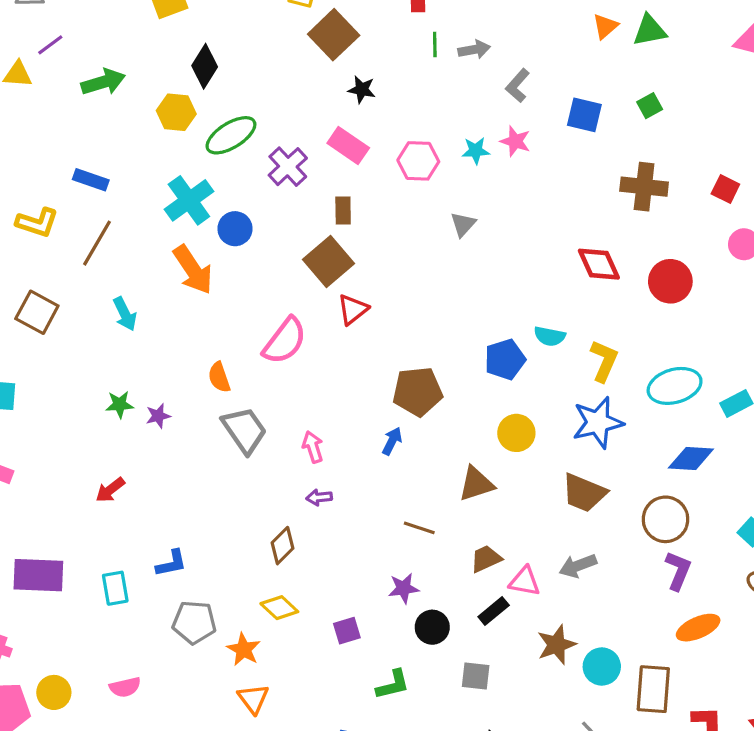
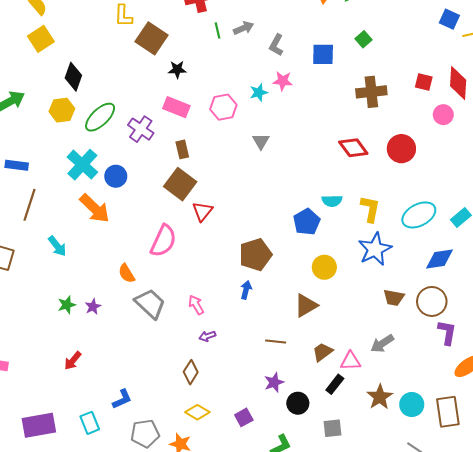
brown trapezoid: (584, 493) -> (394, 298), moved, size x0.7

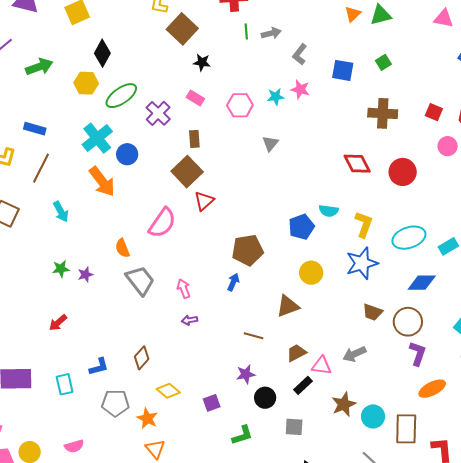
pink rectangle: (176, 107) -> (195, 98), size x0.7
brown diamond: (191, 372) -> (142, 358), moved

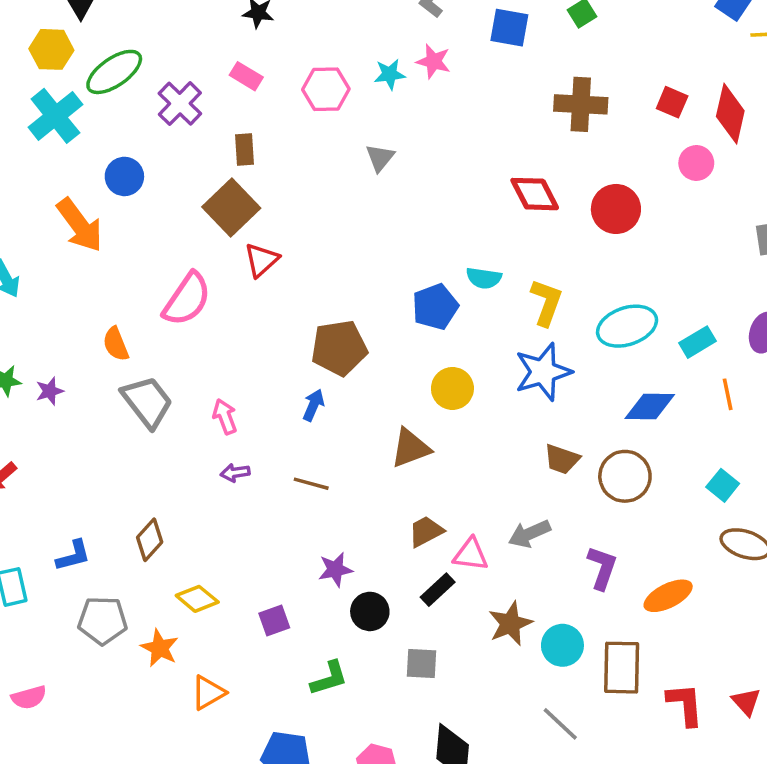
cyan cross: (97, 138) -> (55, 116), moved
brown line: (253, 336) -> (311, 484), moved
purple L-shape: (418, 354) -> (602, 568), moved
orange triangle: (155, 449) -> (208, 693), moved, turned 40

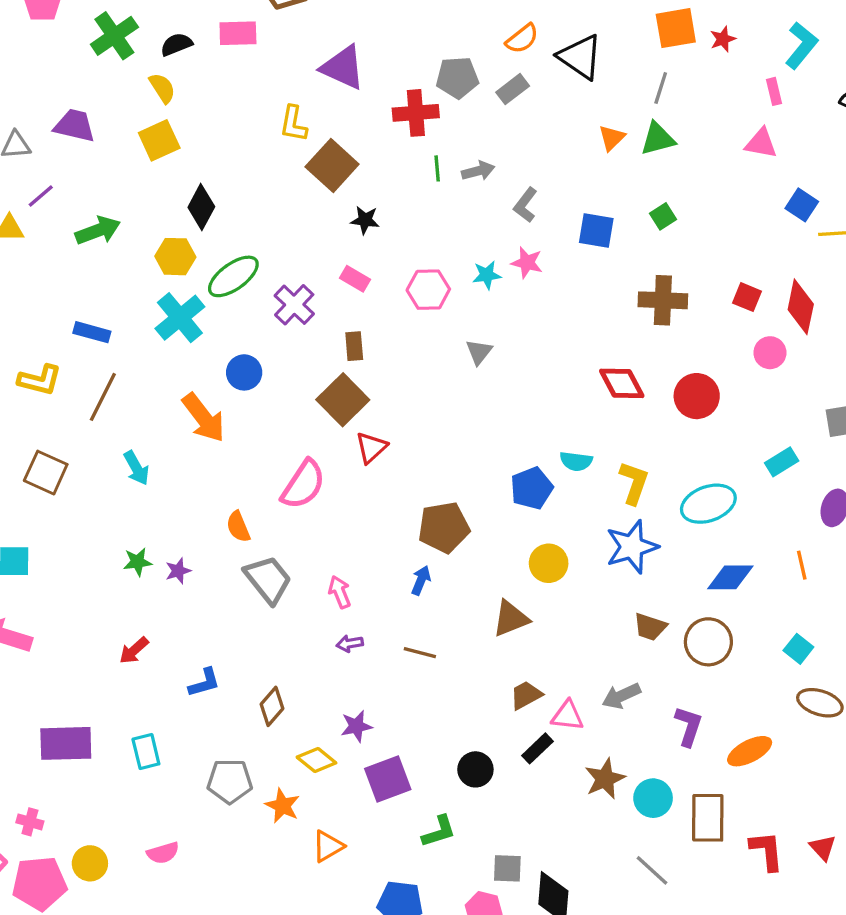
cyan rectangle: (697, 342) -> (782, 462), moved
blue L-shape: (73, 556) -> (204, 683), moved
purple star: (335, 570) -> (356, 726), moved
purple square: (274, 621) -> (388, 779), size x1.6
gray square: (422, 664) -> (507, 868), moved

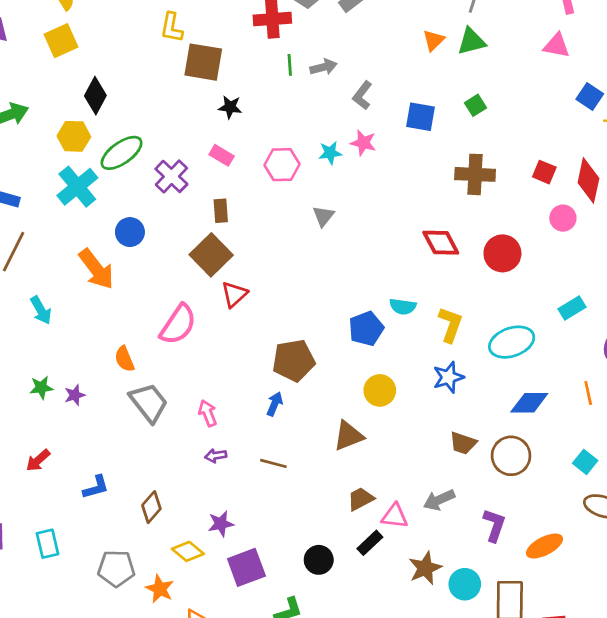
brown square: (332, 166) -> (203, 62), turned -33
blue star: (632, 547) -> (448, 377), size x0.7

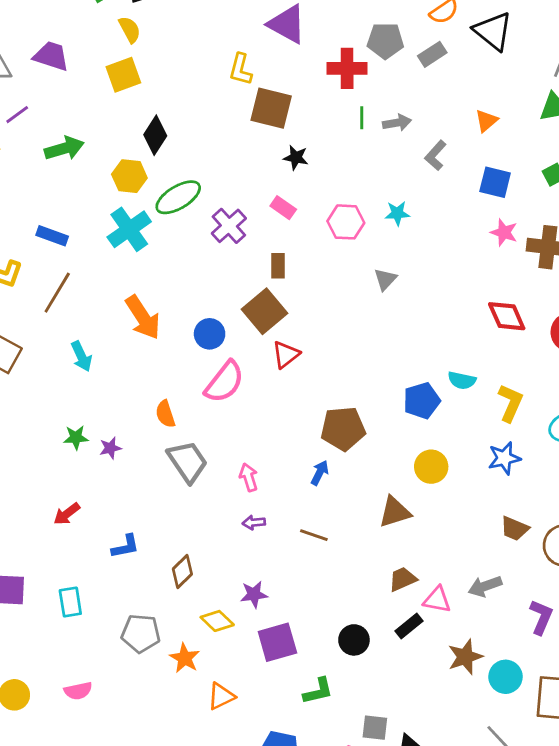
orange triangle: (434, 40) -> (486, 121), moved
pink star: (363, 143) -> (504, 232), moved
blue circle: (130, 232) -> (210, 334), moved

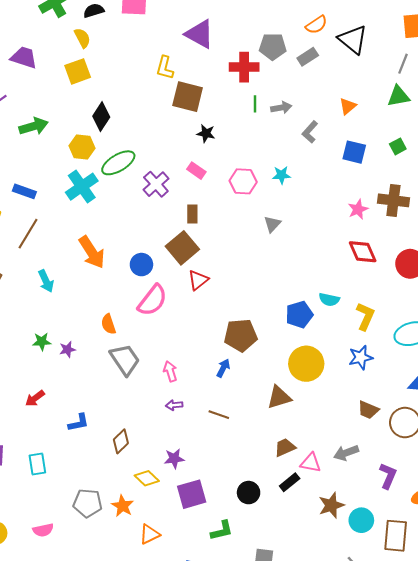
pink star: (504, 232) -> (358, 209), moved, turned 30
yellow circle: (431, 467) -> (306, 364), size x1.4
gray pentagon: (141, 633) -> (88, 503), moved

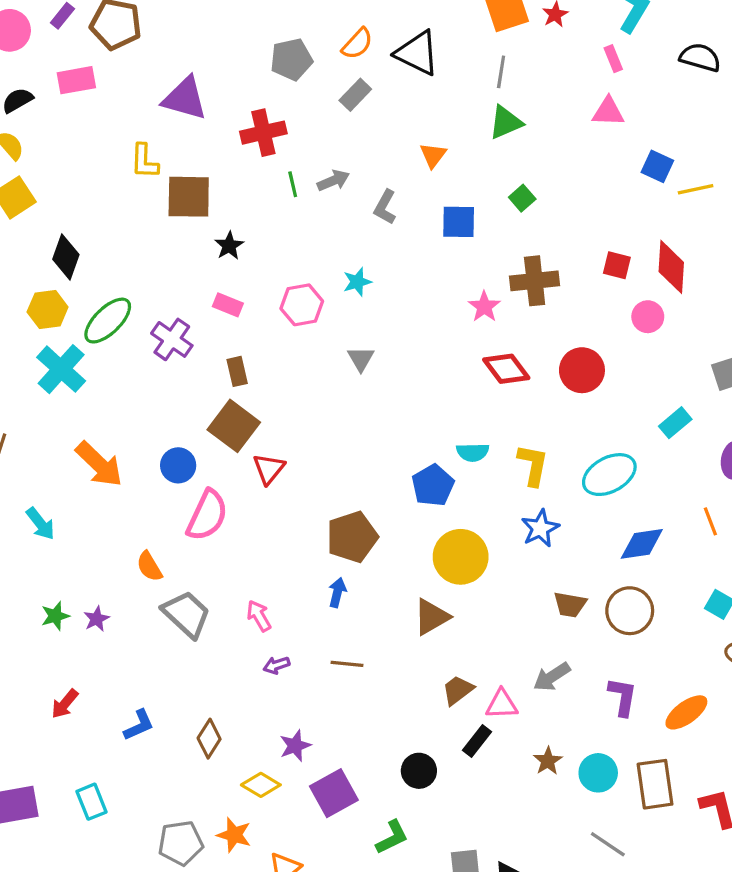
gray pentagon: (273, 46) -> (291, 59), moved
black star: (206, 133) -> (229, 246), turned -30
brown star: (331, 505) -> (548, 761), size x0.7

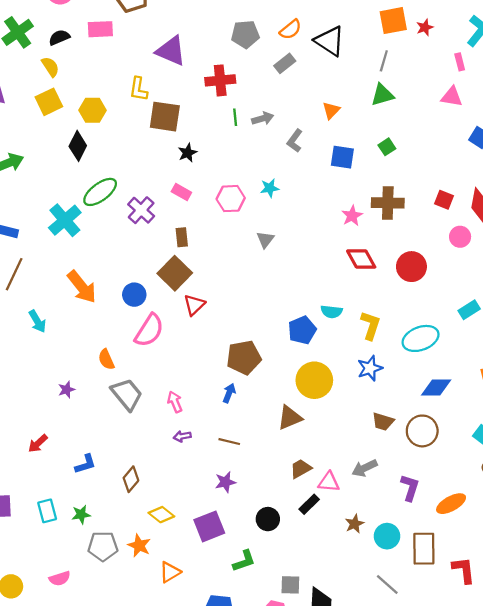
yellow hexagon: (48, 309) -> (93, 110), moved
green star: (55, 616) -> (81, 515), moved
purple star: (295, 746) -> (225, 482), moved

